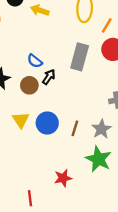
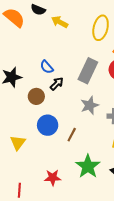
brown circle: (29, 85) -> (36, 96), moved
yellow triangle: (21, 120) -> (18, 143), moved
gray star: (101, 129) -> (90, 105), moved

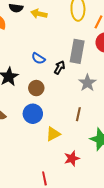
black arrow: (57, 84) -> (60, 67), moved
blue circle: (48, 125) -> (33, 114), moved
yellow triangle: (18, 143) -> (53, 134), moved, turned 42

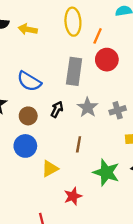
blue semicircle: (38, 58) -> (29, 81), size x1.5
black arrow: (60, 67) -> (57, 109), moved

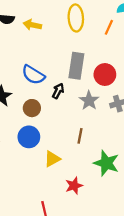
orange line: (98, 36) -> (109, 27), moved
red circle: (107, 60) -> (105, 75), moved
black arrow: (57, 109) -> (58, 91), moved

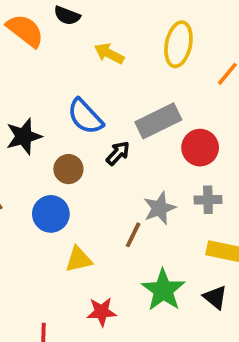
yellow arrow: (32, 25) -> (109, 54), moved
gray rectangle: (76, 66) -> (158, 121), turned 40
gray star: (89, 101) -> (160, 208), moved

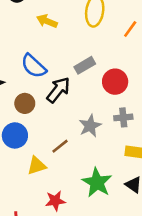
gray rectangle: (158, 121) -> (85, 65), size x0.7
black arrow: (118, 153) -> (58, 90), size x1.5
brown line: (133, 235) -> (60, 146), moved, turned 30

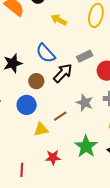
gray star: (90, 126) -> (85, 103), turned -30

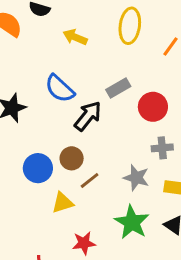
brown circle: (36, 81) -> (72, 158), moved
gray star: (85, 103) -> (136, 178), moved

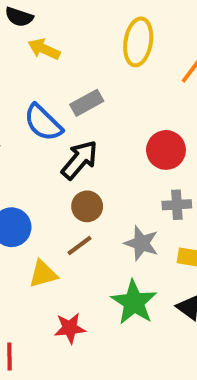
yellow arrow: (75, 37) -> (44, 49), moved
gray rectangle: (118, 88) -> (87, 103), moved
brown circle: (72, 158) -> (87, 206), moved

